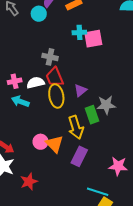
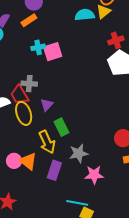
gray cross: (50, 57) -> (29, 84), moved
gray star: (106, 105) -> (79, 153), moved

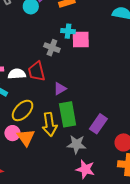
gray cross: (29, 84) -> (52, 48), moved
yellow ellipse: (24, 113) -> (23, 110), moved, turned 45
green rectangle: (61, 127) -> (68, 114), size x1.4
purple rectangle: (54, 170) -> (98, 124), moved

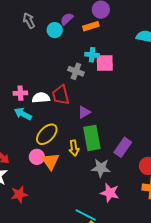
yellow arrow: (50, 124) -> (74, 148), size x0.7

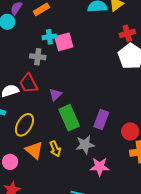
yellow arrow: (74, 148) -> (55, 149), moved
pink circle: (37, 157) -> (10, 162), moved

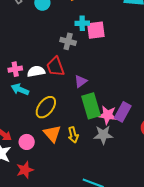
pink star: (100, 167) -> (107, 115), moved

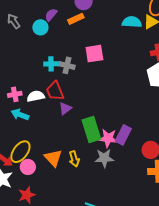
cyan cross: (82, 23) -> (51, 64), moved
purple triangle: (81, 81) -> (65, 108), moved
yellow ellipse: (46, 107) -> (20, 152), moved

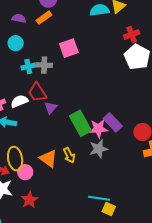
purple semicircle: (51, 15) -> (19, 18), turned 72
cyan circle: (40, 27) -> (16, 43), moved
purple rectangle: (123, 135) -> (113, 122), turned -60
yellow ellipse: (20, 152) -> (15, 159), turned -35

